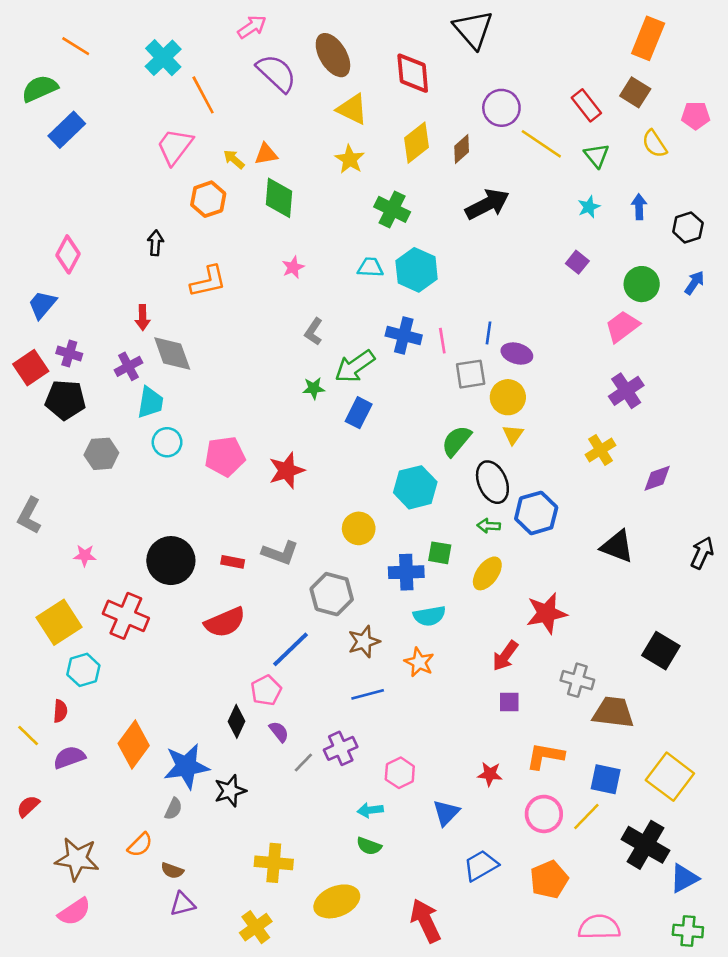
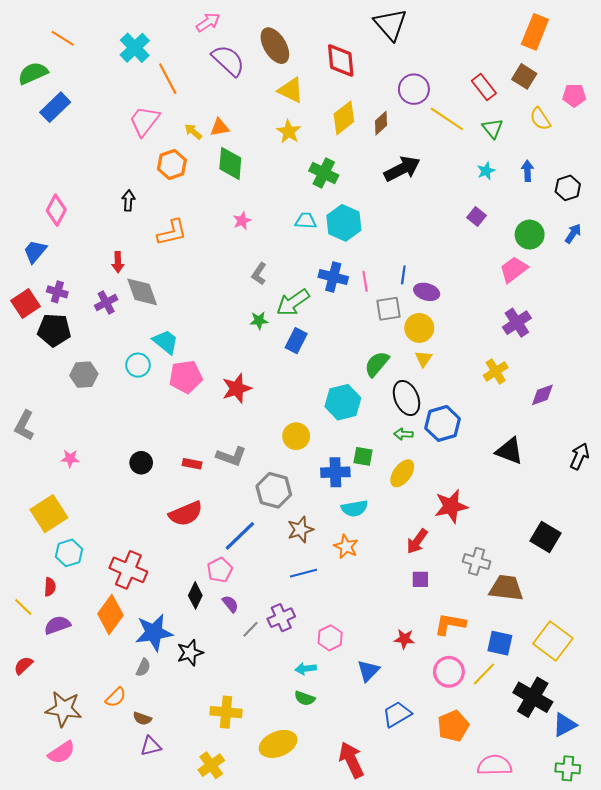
cyan trapezoid: (150, 402) -> (166, 342), moved, turned -60
black circle: (171, 561) -> (141, 463), size x0.6
red cross: (126, 616) -> (128, 570), moved

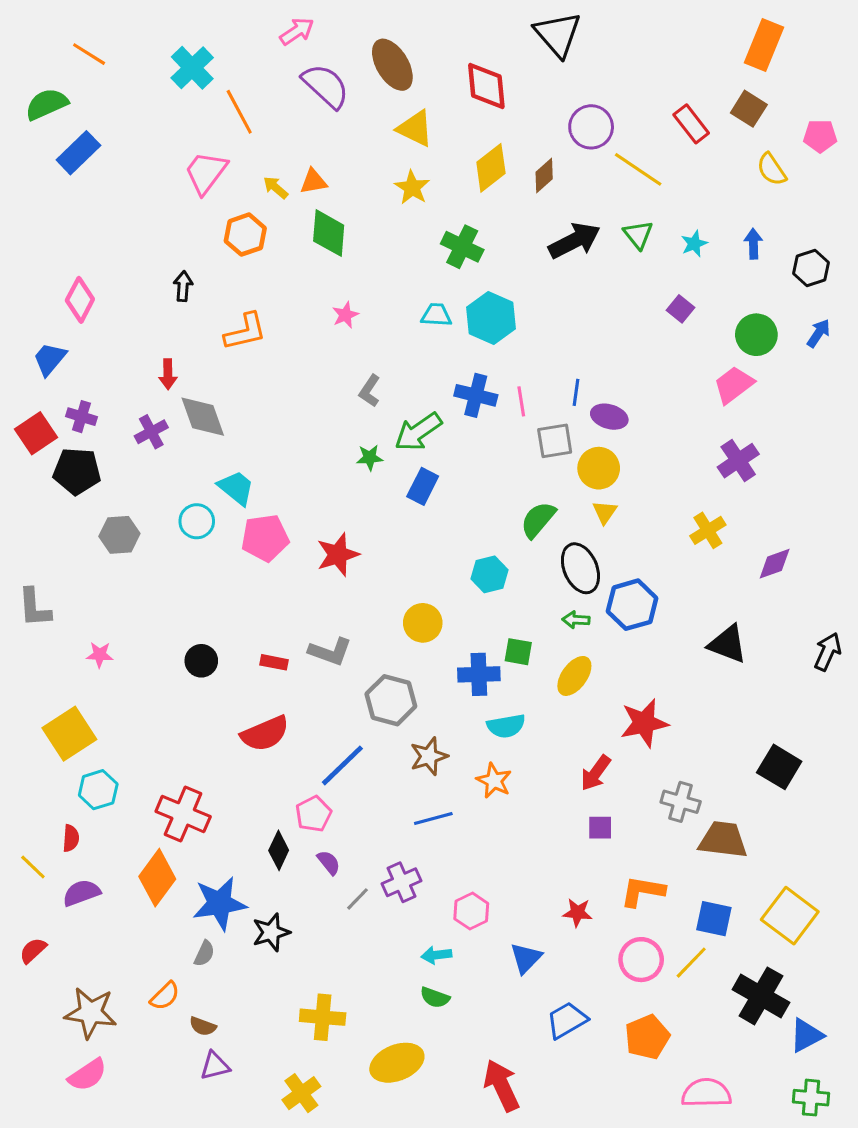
green triangle: (492, 128) -> (638, 235), moved
cyan hexagon: (343, 402) -> (489, 574), size x0.7
gray L-shape: (24, 426) -> (34, 608), turned -32

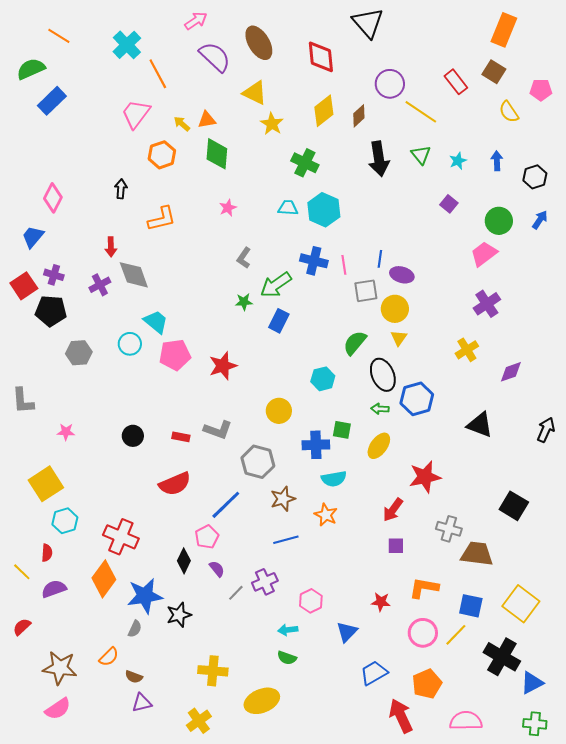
yellow triangle: (415, 128) -> (255, 93), moved
black arrow: (574, 241) -> (379, 159), turned 108
red arrow: (502, 1085) -> (401, 716), moved

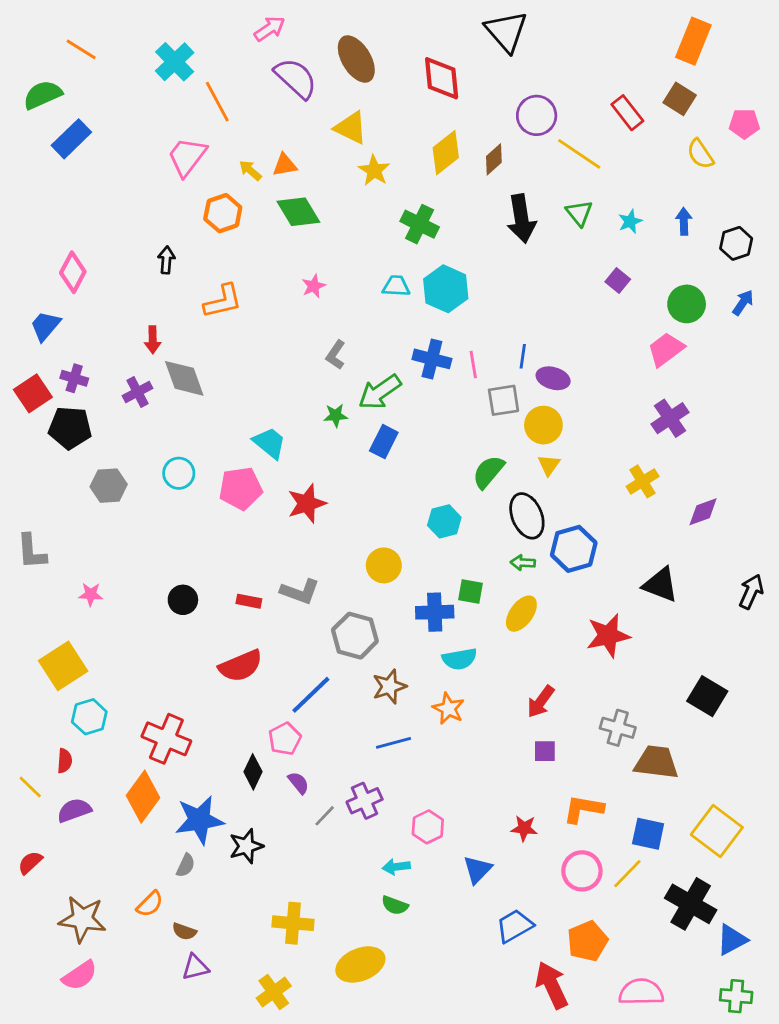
green diamond: (217, 154) -> (298, 212), turned -36
cyan trapezoid: (156, 322) -> (270, 443), moved
red star: (425, 477) -> (608, 636), moved

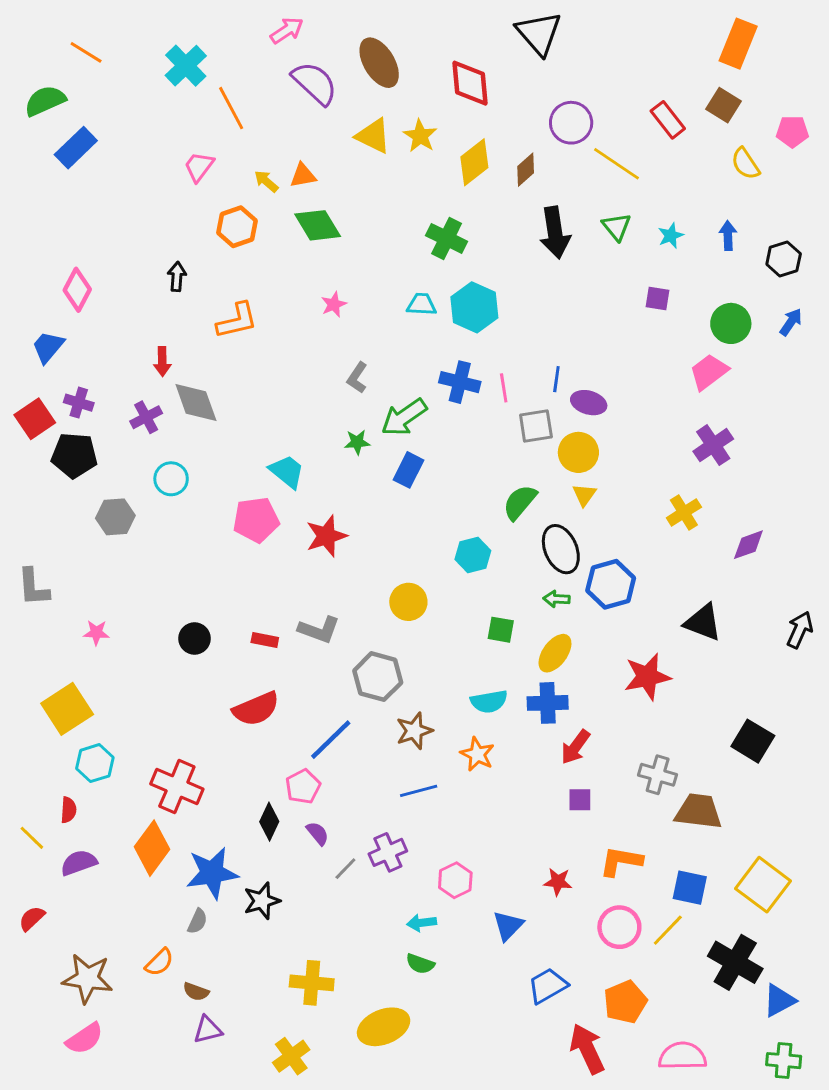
pink trapezoid: (187, 157) -> (199, 167), size x0.7
yellow star: (374, 170) -> (420, 136), moved
purple square: (618, 281) -> (658, 299), turned -30
cyan circle: (179, 473) -> (171, 479), moved
blue cross: (435, 612) -> (548, 703), moved

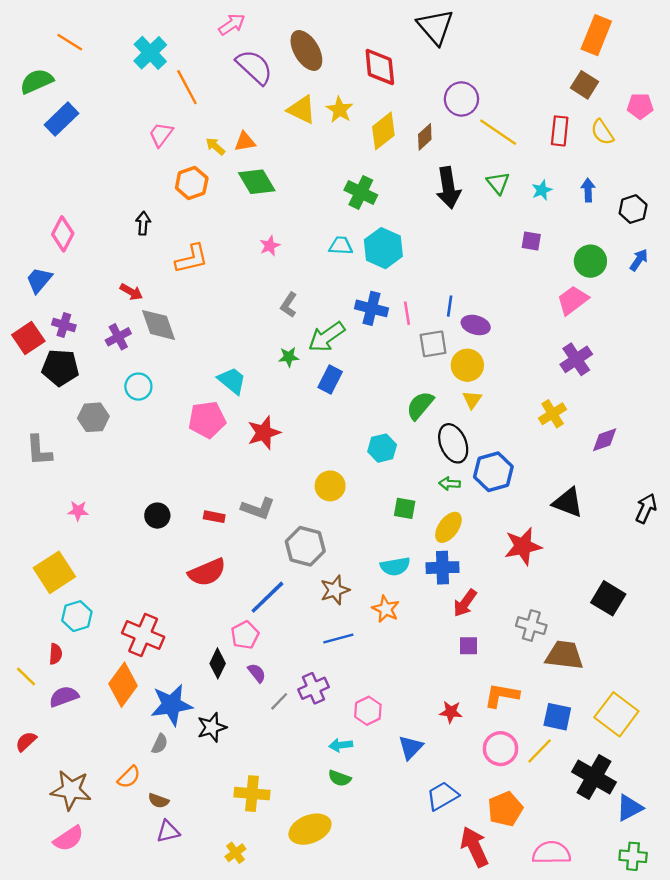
red rectangle: (668, 120) -> (560, 131), moved, turned 44
red arrow: (162, 362) -> (131, 292), turned -60
gray L-shape: (33, 587) -> (39, 450), moved
yellow cross: (291, 1056) -> (235, 853), size x0.7

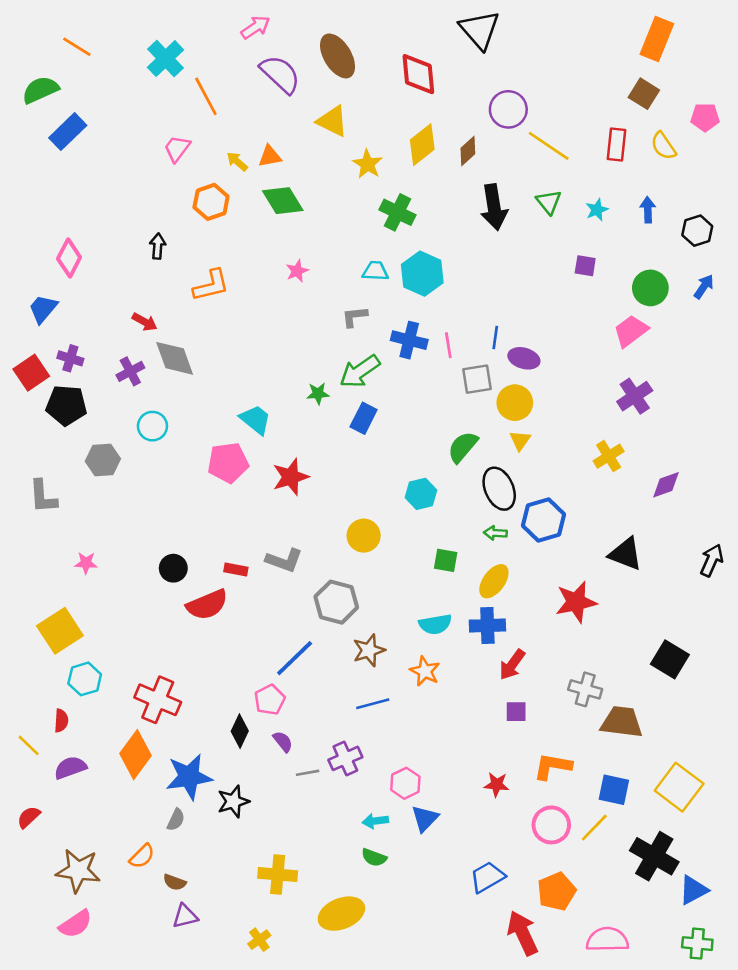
yellow star: (340, 110) -> (368, 164), moved
gray L-shape: (289, 305) -> (354, 317), moved, turned 50
red semicircle: (207, 572) -> (207, 605), moved
gray line: (279, 701) -> (308, 773), turned 36
blue triangle: (411, 747) -> (425, 818), moved

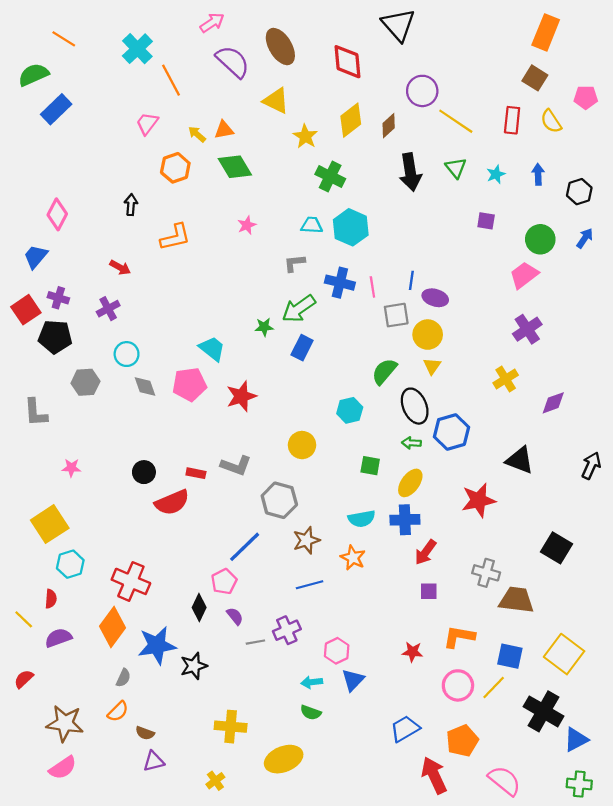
gray diamond: (175, 358) -> (145, 387), moved, size x0.7
gray semicircle: (176, 820) -> (123, 678), moved
pink semicircle: (607, 940) -> (505, 781), turned 40

